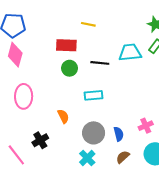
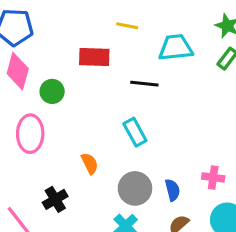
cyan trapezoid: (130, 53) -> (176, 48), moved
green circle: (70, 68) -> (52, 91), moved
cyan rectangle: (94, 95) -> (135, 132), turned 66
pink cross: (146, 126) -> (213, 177), turned 32

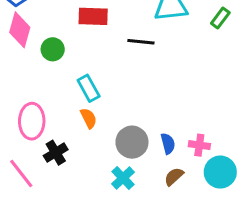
cyan rectangle: (135, 132) -> (89, 88), moved
pink ellipse: (30, 134) -> (32, 121), moved
pink cross: (213, 177) -> (199, 145), moved

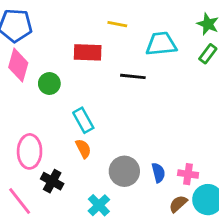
black cross: (56, 153) -> (52, 181), turned -30
brown semicircle: (174, 177) -> (178, 204), moved
cyan cross: (123, 178) -> (99, 205), moved

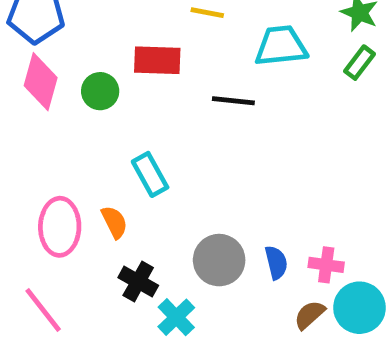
green circle: (49, 84) -> (100, 91), moved
orange semicircle: (83, 149) -> (114, 222), moved
black cross: (52, 181) -> (138, 282), moved

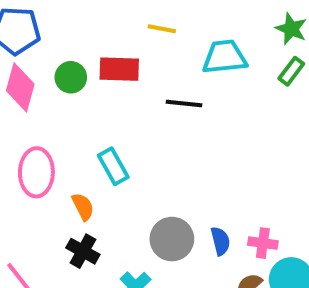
green circle: (100, 91) -> (71, 77), moved
pink ellipse: (60, 227) -> (36, 172), moved
black cross: (138, 282) -> (83, 251), moved

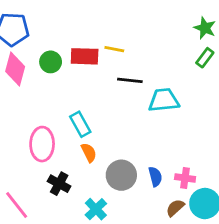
yellow line: (162, 29) -> (114, 49), moved
cyan trapezoid: (224, 57) -> (164, 100), moved
pink ellipse: (36, 172) -> (42, 144), moved
orange semicircle: (83, 207) -> (89, 153), moved

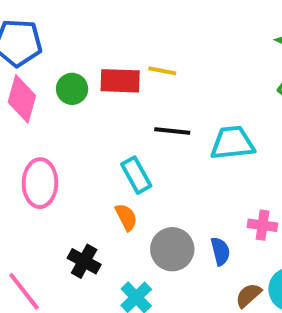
black line: (130, 80) -> (172, 131), moved
cyan rectangle: (80, 124) -> (136, 175), moved
pink ellipse: (42, 144) -> (40, 183), moved
pink cross: (185, 178) -> (262, 225), moved

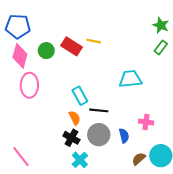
red rectangle: (120, 81) -> (71, 46), turned 30
black line: (172, 131) -> (99, 110), moved
pink ellipse: (40, 183) -> (29, 85), moved
black cross: (84, 261) -> (71, 138), moved

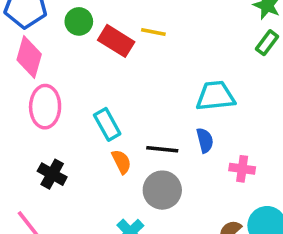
green circle: (46, 51) -> (79, 21), moved
cyan rectangle: (80, 96) -> (107, 124), moved
blue semicircle: (124, 136) -> (205, 140), moved
black cross: (71, 138) -> (52, 174), moved

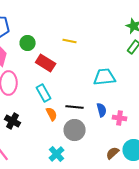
green circle: (79, 21) -> (28, 43), moved
red rectangle: (116, 41) -> (46, 63), moved
blue semicircle: (205, 140) -> (102, 110), moved

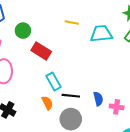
yellow line: (70, 41) -> (72, 22), moved
cyan trapezoid: (105, 77) -> (101, 34), moved
cyan rectangle: (44, 93) -> (53, 81), moved

